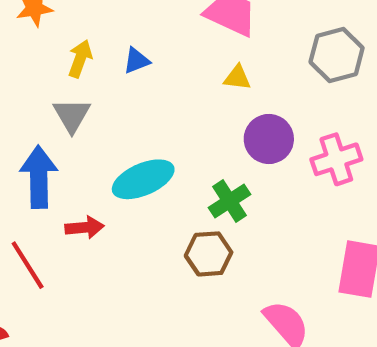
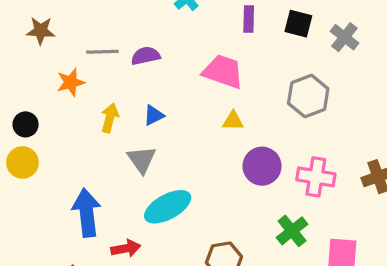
gray triangle: (72, 115) -> (142, 160), moved
pink cross: (336, 159) -> (316, 177), turned 33
green cross: (230, 201) -> (292, 231), moved

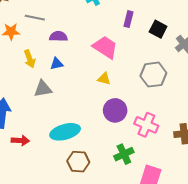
purple semicircle: (146, 56) -> (58, 36), moved
yellow arrow: (110, 118) -> (30, 59), turned 132
gray triangle: (142, 160) -> (43, 89), turned 42
cyan ellipse: (168, 207) -> (65, 132), moved

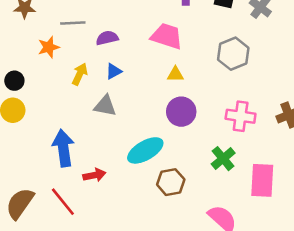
yellow arrow: (30, 59) -> (80, 74), turned -120
gray triangle: (43, 89) -> (105, 106), turned 36
purple circle: (115, 110) -> (181, 112), moved

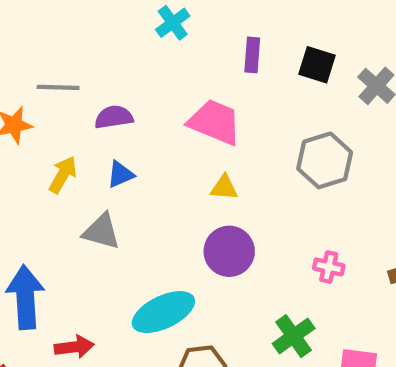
pink cross: (241, 116) -> (329, 267), size x0.6

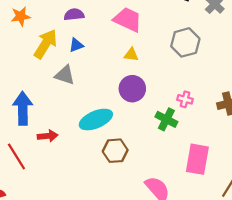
yellow arrow: (63, 175) -> (45, 44), size x1.5
green cross: (294, 336) -> (166, 119), moved, turned -30

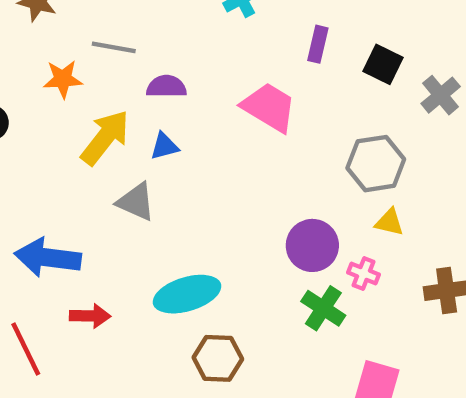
yellow triangle: (131, 55) -> (389, 222), moved
purple circle: (132, 89) -> (312, 245), moved
blue arrow: (23, 108) -> (48, 258), turned -88

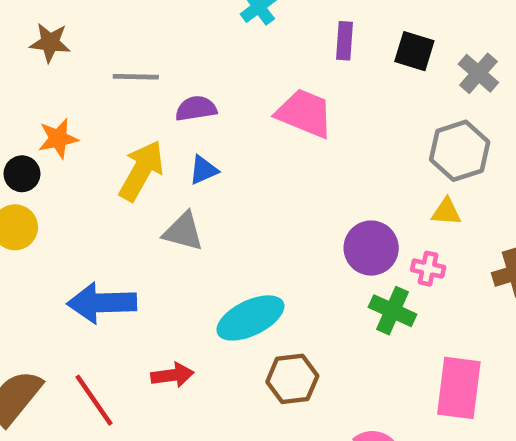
orange star: (63, 79) -> (58, 139), moved
gray hexagon: (376, 164) -> (460, 151), moved
red arrow: (90, 316) -> (172, 375), moved

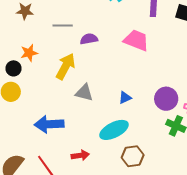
blue triangle: (203, 170) -> (125, 98), moved

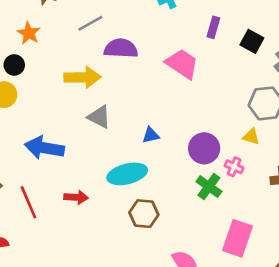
gray line: (63, 25) -> (90, 23), turned -42
purple semicircle: (89, 39) -> (121, 48), size x1.4
orange star: (29, 53) -> (29, 33), moved, turned 30
yellow arrow: (66, 66) -> (83, 77), turned 48

